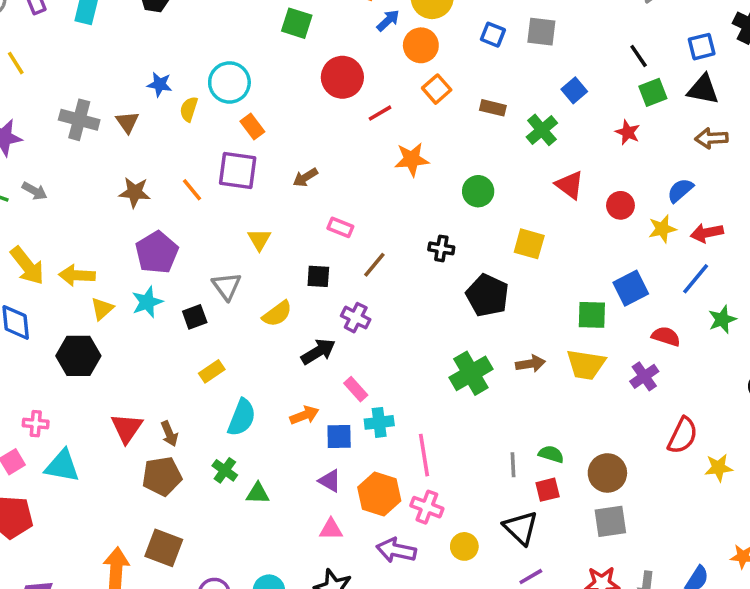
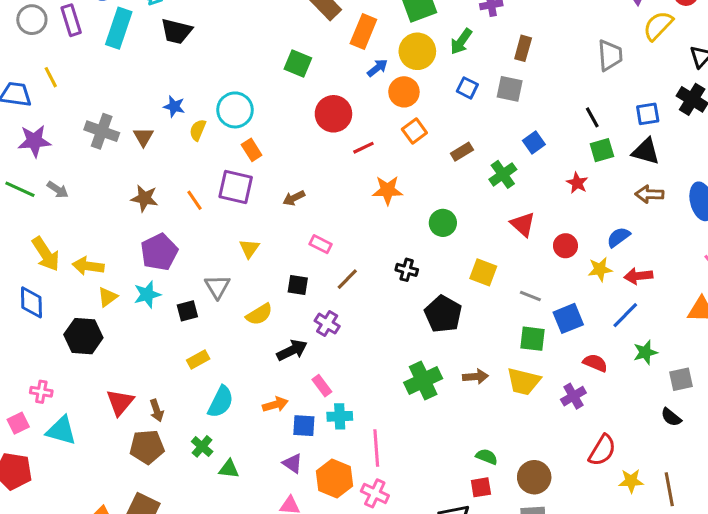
brown rectangle: (493, 108) -> (462, 152), turned -50
gray line: (513, 465) -> (530, 296), moved, turned -70

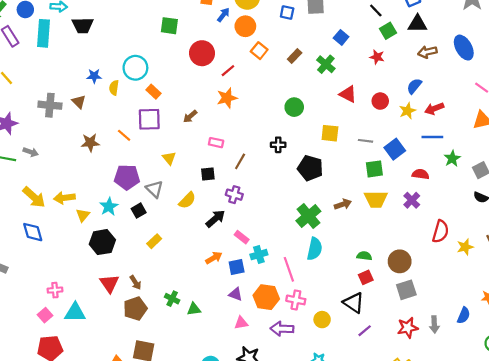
orange star: (388, 190) -> (227, 98), moved
purple pentagon: (159, 252) -> (127, 177), moved, turned -30
blue line: (625, 315) -> (432, 137), turned 60
black hexagon: (83, 336) -> (102, 242), moved
cyan semicircle: (221, 402) -> (315, 249), moved

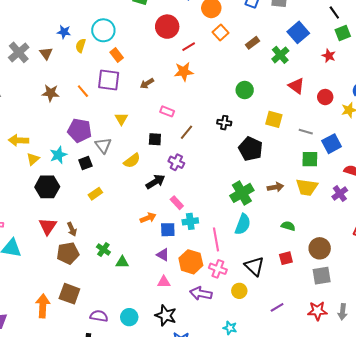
blue square: (341, 37) -> (298, 32), size x1.5
gray cross: (50, 105) -> (19, 52), turned 35
green semicircle: (364, 256) -> (288, 226), moved
black triangle: (354, 303) -> (254, 266), moved

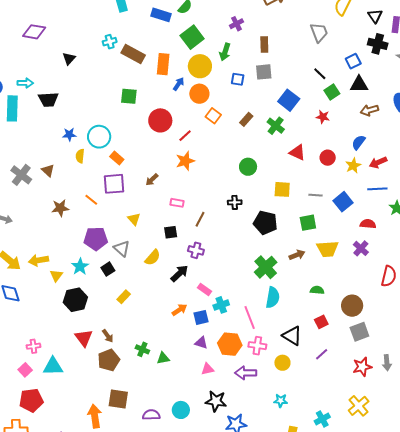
blue star: (64, 32) -> (69, 134), moved
green square: (310, 159) -> (308, 223), moved
purple line: (277, 307) -> (322, 354), moved

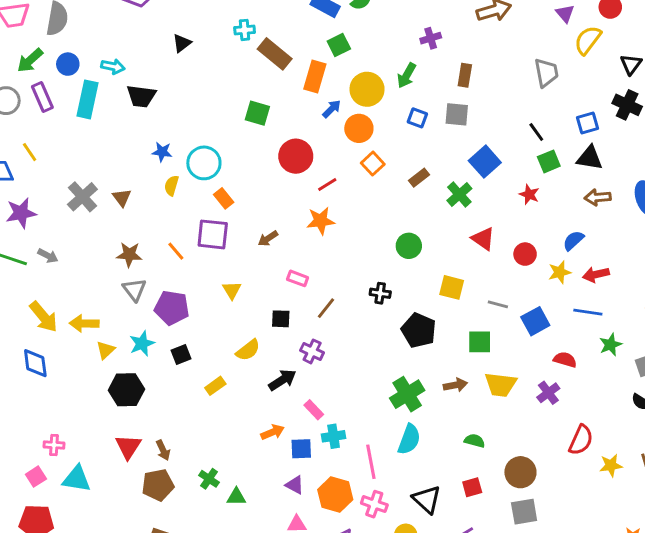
green square: (192, 37) -> (339, 45), moved, size x0.7
gray triangle: (122, 248) -> (134, 290), moved
yellow rectangle: (124, 297) -> (215, 386), moved

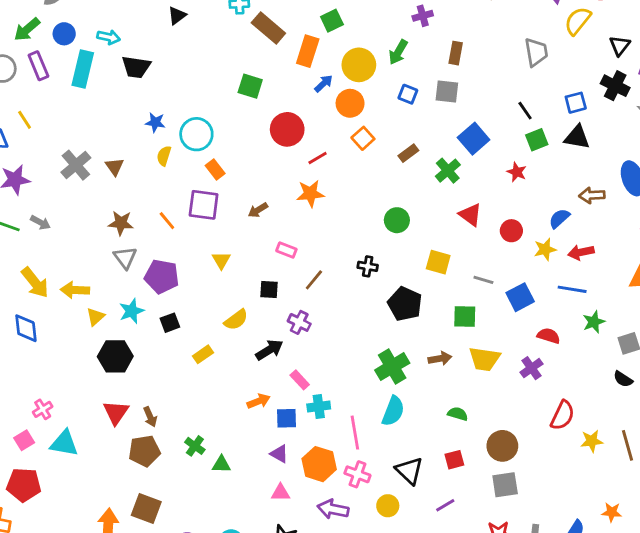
brown arrow: (598, 197) -> (592, 195), moved
pink cross: (54, 445) -> (43, 409), turned -36

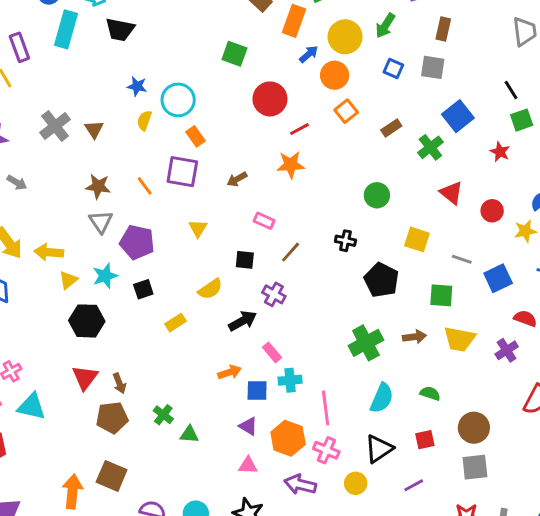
purple rectangle: (38, 66) -> (19, 47), moved
cyan semicircle: (393, 411) -> (382, 398), moved
black triangle: (409, 471) -> (379, 449), turned 40

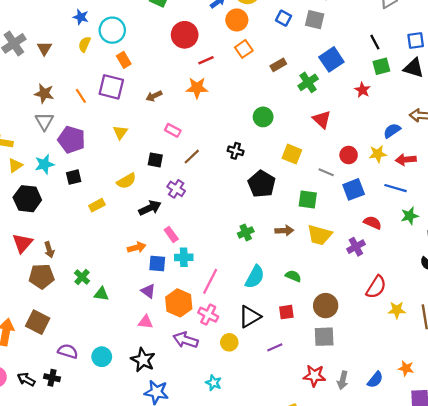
red circle: (492, 211) -> (349, 155), moved
green cross: (366, 343) -> (246, 232), size x0.6
pink line: (326, 408) -> (210, 281), turned 30

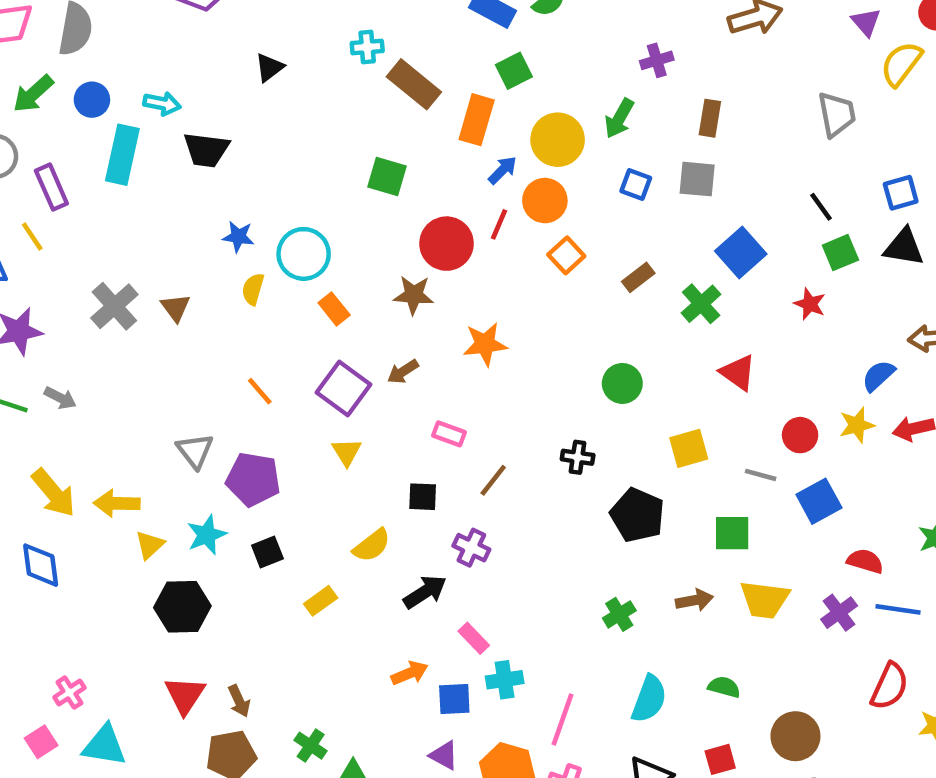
red line: (206, 60) -> (499, 224), moved, turned -35
purple square: (111, 87) -> (344, 388), moved, turned 30
brown star: (44, 93) -> (414, 295), moved
yellow square: (292, 154) -> (689, 448), turned -30
blue line: (395, 188) -> (898, 609), moved

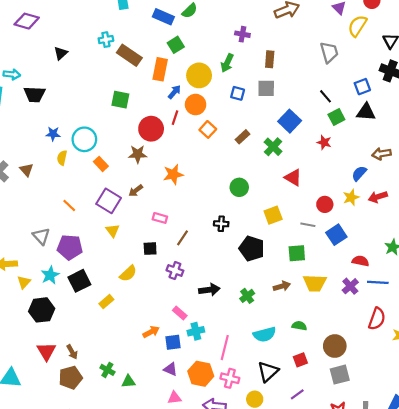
purple cross: (657, 60) -> (242, 34), turned 32
black square: (267, 552) -> (79, 281), size x1.5
black arrow: (425, 592) -> (209, 290), moved, turned 30
cyan semicircle: (649, 699) -> (265, 334), turned 60

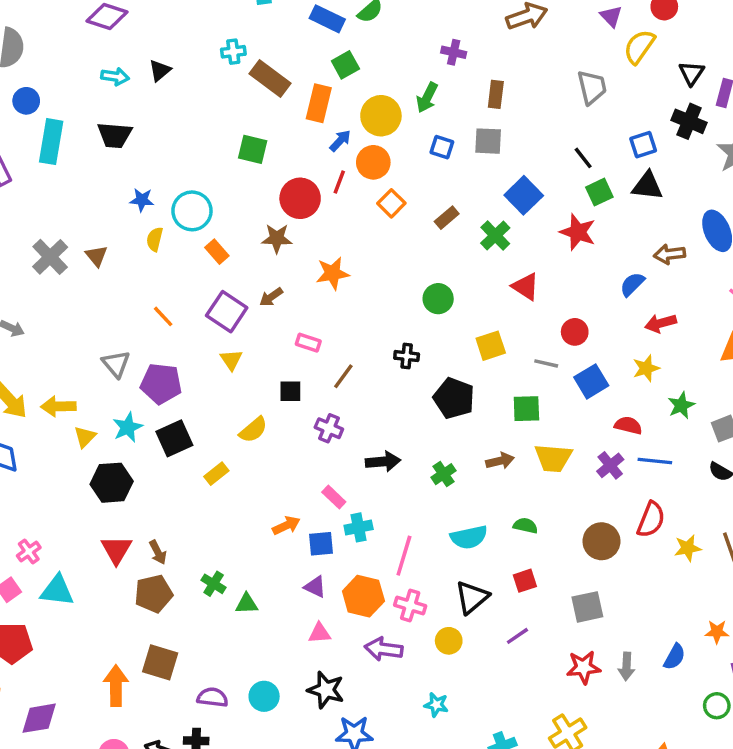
cyan arrow: (12, 74) -> (115, 77), moved
red star: (324, 142) -> (578, 232), size x1.5
yellow star: (351, 197) -> (646, 368), moved
brown circle: (335, 346) -> (601, 541), moved

